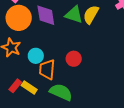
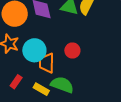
cyan circle: (36, 56) -> (34, 50), size x1.5
yellow rectangle: (29, 88) -> (41, 89), moved

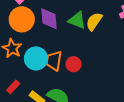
orange trapezoid: (47, 63) -> (54, 61), moved

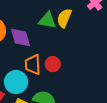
purple diamond: (49, 19) -> (21, 38), moved
cyan circle: (36, 58) -> (16, 82), moved

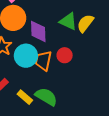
red circle: (53, 64) -> (65, 55), moved
cyan circle: (16, 82) -> (26, 56), moved

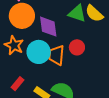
yellow semicircle: (85, 23) -> (94, 13), turned -78

